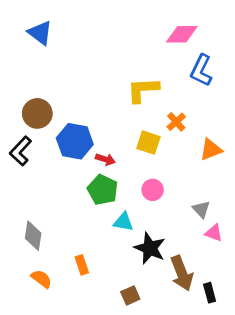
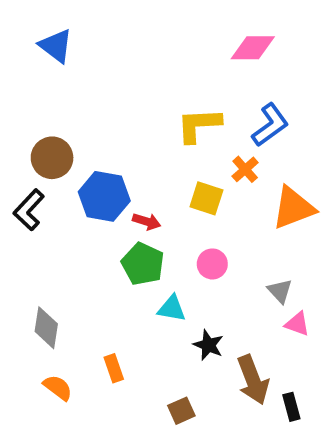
blue L-shape: (201, 70) -> (270, 125), moved, turned -152
orange triangle: (211, 150) -> (293, 208), size x1.4
black star: (150, 248) -> (208, 345), size x0.7

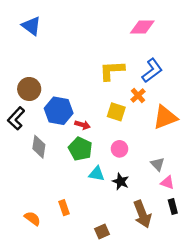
gray diamond: (46, 328) -> (39, 147), moved
black star: (208, 345) -> (121, 181), moved
black rectangle: (291, 407) -> (173, 206), moved

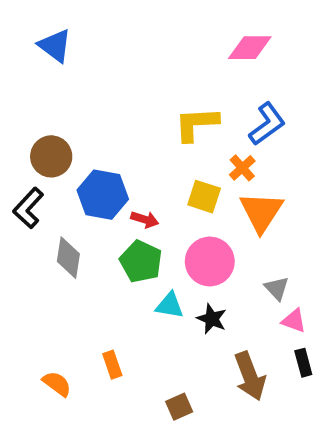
orange triangle: (165, 117) -> (261, 212), moved, turned -36
pink circle: (119, 149) -> (210, 261), size x1.6

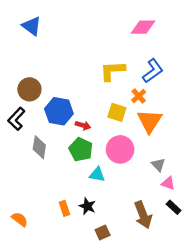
black star: (212, 319) -> (87, 206), moved
black rectangle: (303, 363) -> (174, 207), turned -32
orange semicircle: (57, 384) -> (20, 219), moved

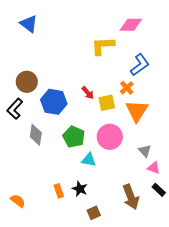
yellow L-shape: (112, 71) -> (103, 46), moved
yellow square: (117, 112) -> (107, 103), turned -30
red arrow: (83, 125) -> (88, 93), moved, turned 32

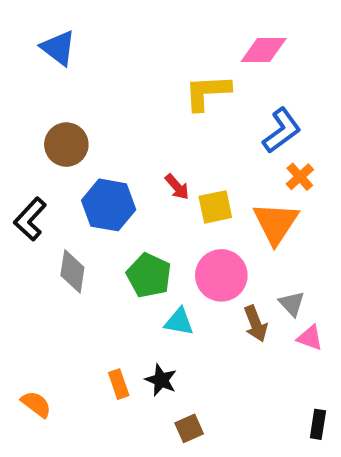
brown circle: (27, 82) -> (66, 145), moved
orange cross: (127, 88) -> (300, 177), moved
black rectangle: (159, 190) -> (318, 424), moved, turned 56
brown arrow: (131, 197) -> (256, 324), moved, size x0.7

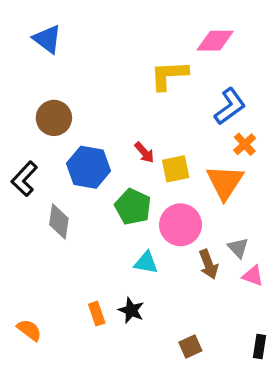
green pentagon: (149, 275) -> (133, 207), moved
brown square: (189, 428) -> (190, 346), moved

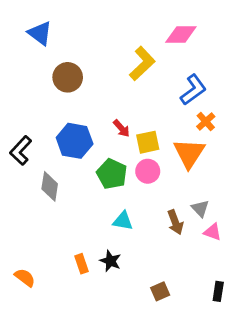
yellow L-shape: (169, 75) -> (142, 64), turned 140
brown circle: (54, 118) -> (68, 77), moved
pink circle: (181, 225) -> (148, 171), moved, size x0.7

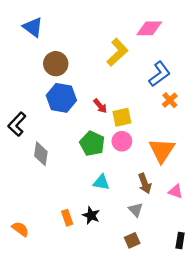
blue hexagon: (75, 141) -> (61, 98), moved
orange triangle: (189, 153) -> (162, 150), moved
gray triangle: (200, 208) -> (136, 210), moved

